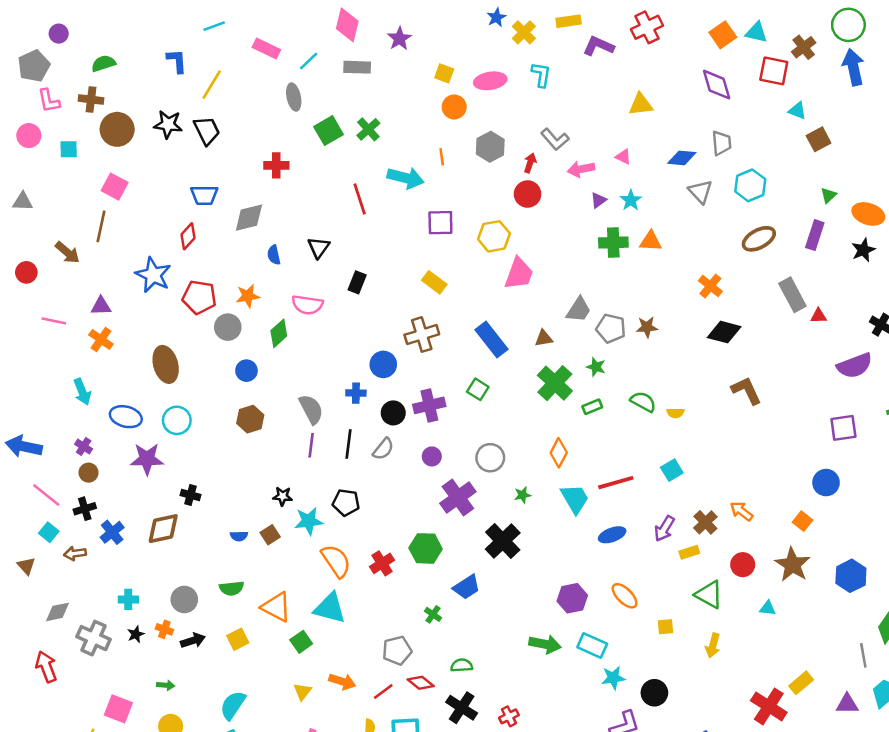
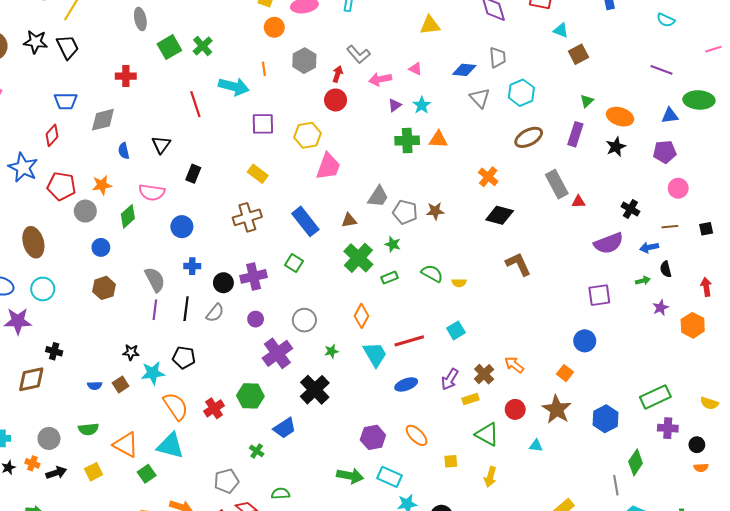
blue circle: (383, 364) -> (182, 227), moved

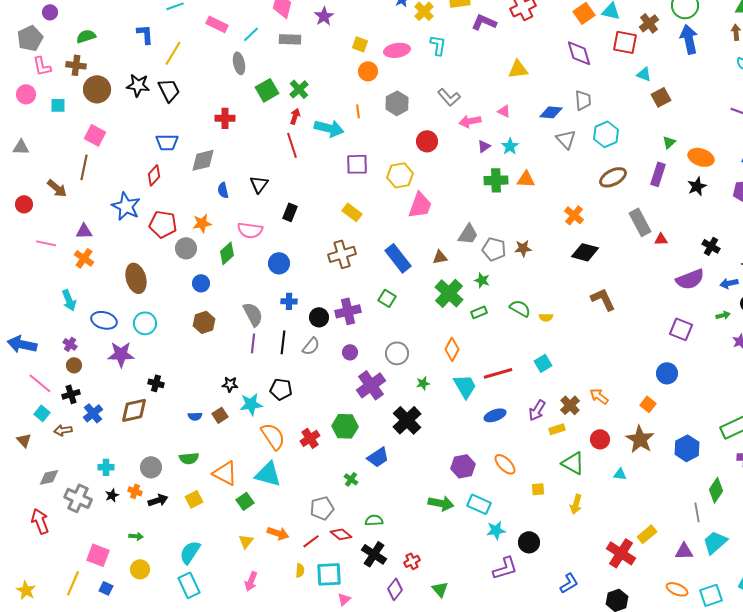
red arrow: (338, 74) -> (295, 116), moved
purple square: (599, 295) -> (681, 329), turned 30

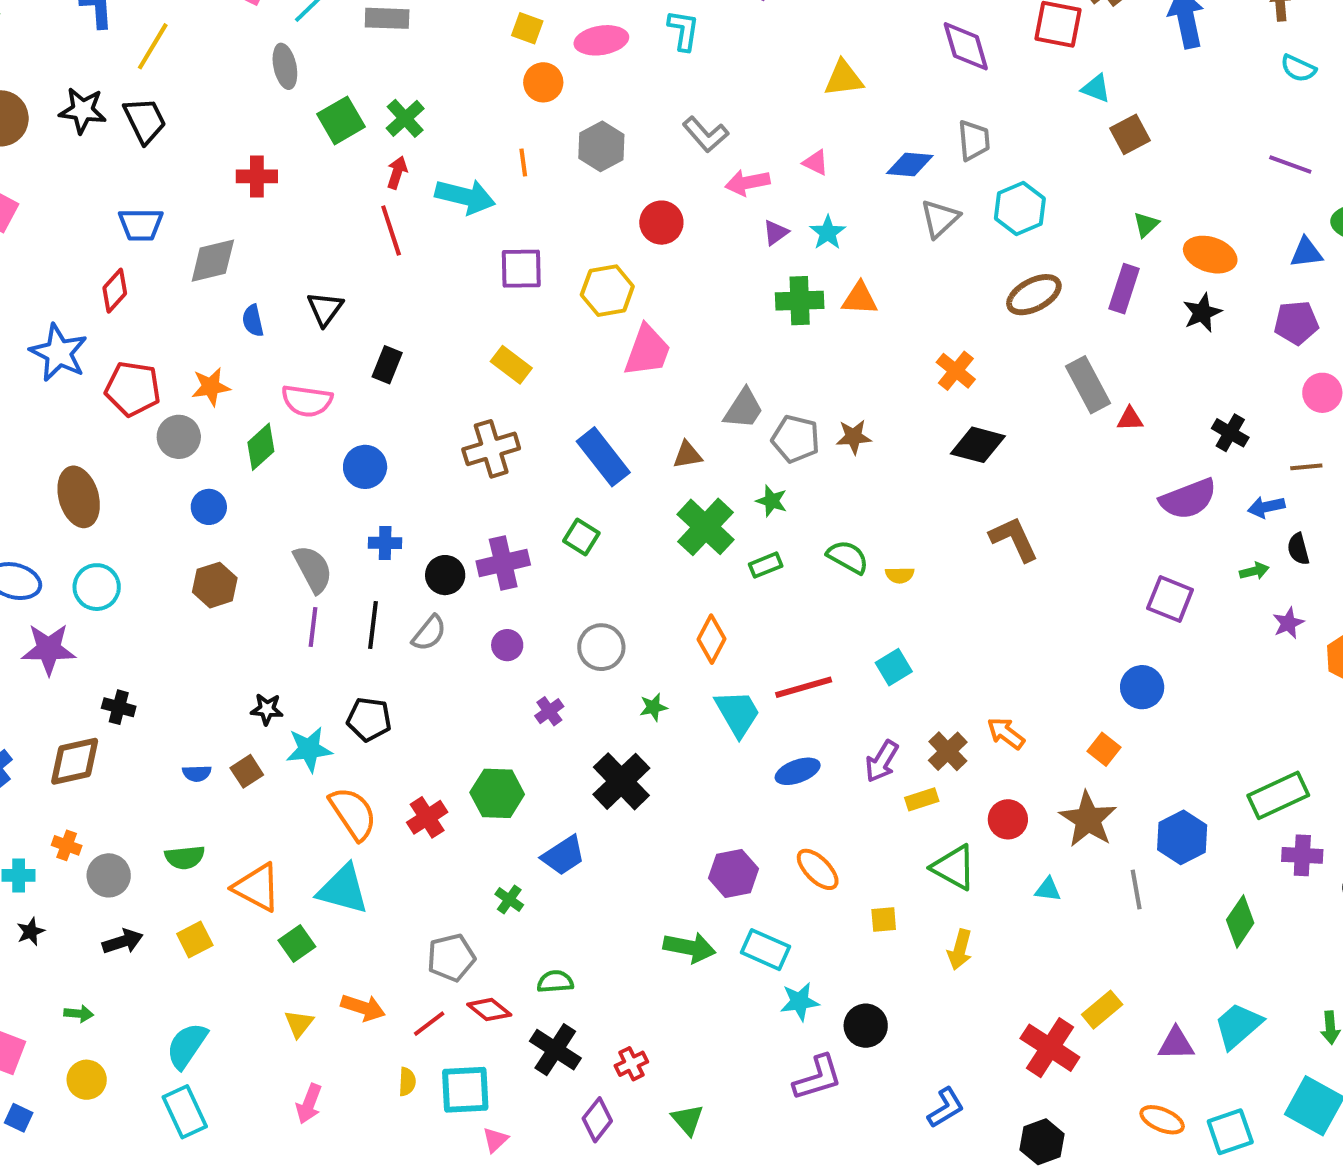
gray triangle: (566, 139) -> (940, 219), turned 30
purple cross: (371, 385) -> (549, 711), size x0.5
orange cross: (135, 491) -> (67, 845), moved
gray line: (697, 512) -> (1136, 889), moved

